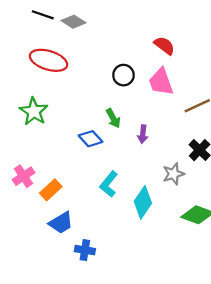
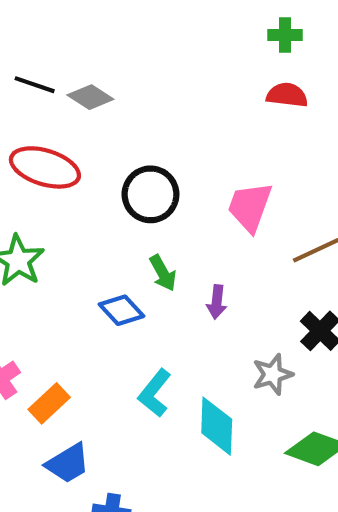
red semicircle: (164, 46) -> (287, 95), moved, turned -30
black circle: (123, 75) -> (150, 194), moved, size x1.4
pink trapezoid: (161, 82) -> (250, 207), turned 40
cyan diamond: (143, 202) -> (217, 426), turned -32

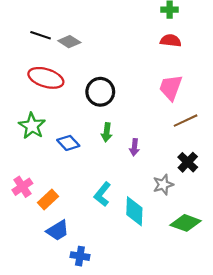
pink trapezoid: (250, 207) -> (171, 87), moved
green arrow: (163, 273) -> (107, 132), turned 36
blue diamond: (122, 310) -> (68, 143), moved

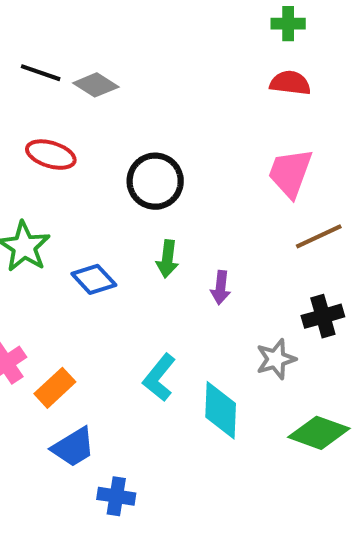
red ellipse: (46, 78) -> (51, 155), size x0.7
black cross: (188, 162) -> (323, 316), turned 30

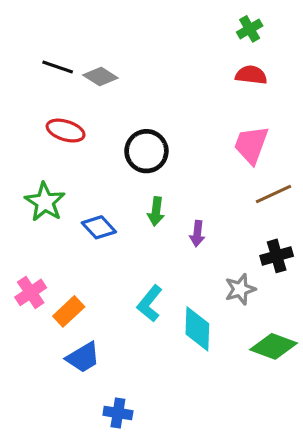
green cross: (288, 24) -> (250, 29), turned -30
blue cross: (116, 496) -> (118, 413), moved

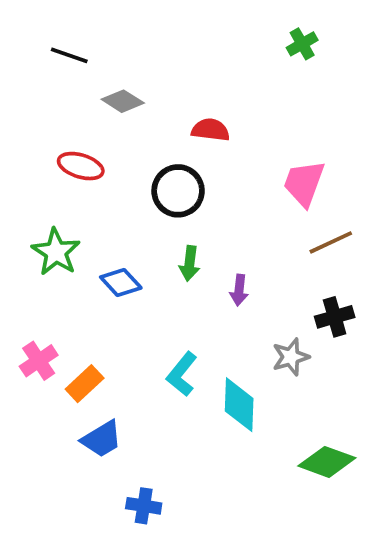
black line: (58, 67) -> (69, 55), moved
red semicircle: (251, 75) -> (210, 130), moved
green diamond: (273, 346) -> (327, 462), moved

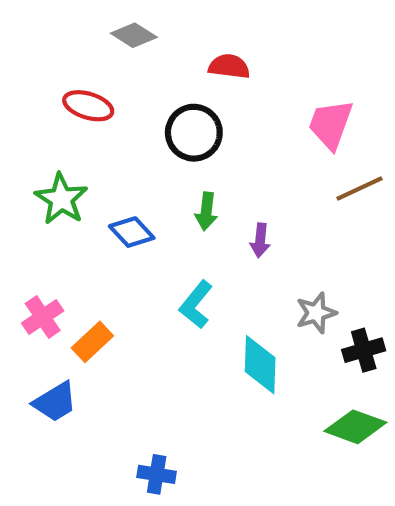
black cross: (335, 317) -> (364, 350), moved
cyan L-shape: (182, 374) -> (196, 305), moved
blue trapezoid: (102, 439) -> (55, 402), moved

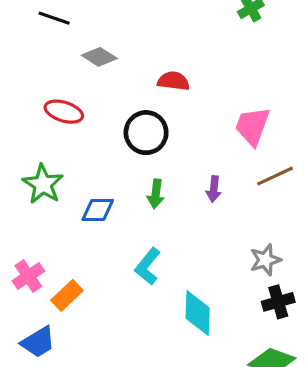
blue diamond: (132, 232) -> (98, 210), turned -48
purple arrow: (260, 240) -> (214, 189), moved
gray star: (316, 313) -> (265, 260), moved

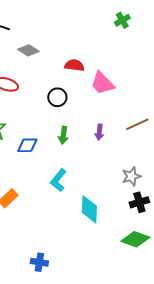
pink trapezoid: (252, 126) -> (102, 83), moved, turned -64
black circle: (146, 133) -> (57, 97), size x0.7

